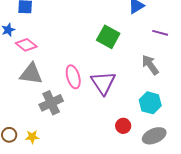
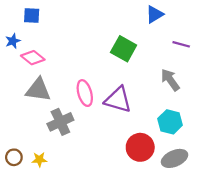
purple triangle: (103, 83) -> (118, 100), turned -40
red circle: (123, 126) -> (140, 147), size x1.6

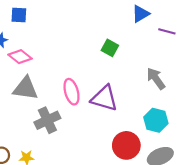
purple line: (181, 44) -> (167, 31), moved
green square: (124, 49) -> (110, 48), size x0.7

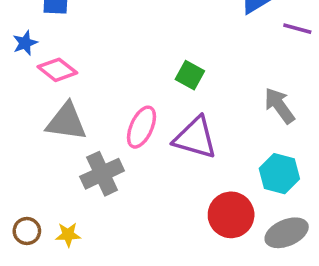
green square: (110, 48) -> (190, 75), moved
pink ellipse: (71, 92) -> (141, 127), turned 40

